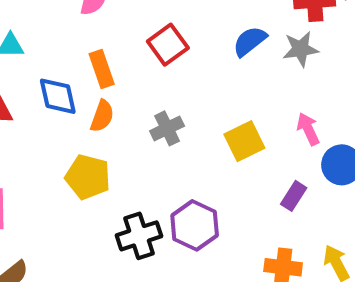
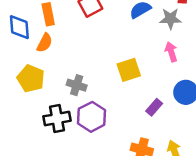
gray cross: (167, 128) -> (77, 85), moved, turned 36
pink arrow: (308, 129) -> (171, 52), moved

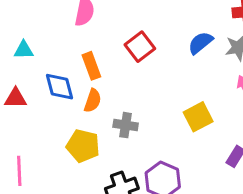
gray cross: (77, 85) -> (126, 125), moved

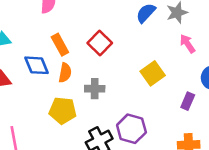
red square: (140, 47) -> (100, 43), moved

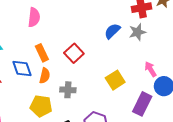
pink arrow: (187, 44) -> (150, 69), moved
purple rectangle: (188, 101) -> (142, 104), size x1.6

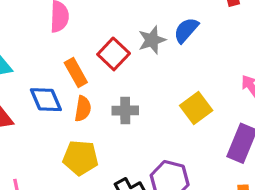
gray star: (137, 32) -> (152, 40), moved
red square: (74, 53) -> (114, 54), moved
gray cross: (68, 90) -> (125, 110), moved

